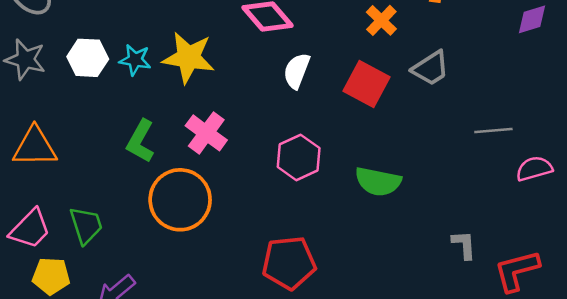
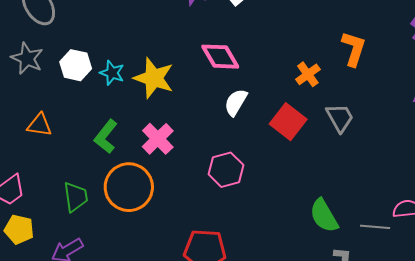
gray trapezoid: (431, 68) -> (340, 118), turned -96
gray line: (493, 130) -> (375, 227), moved
orange triangle: (35, 147) -> (40, 125), moved, size x0.7
green semicircle: (378, 182) -> (324, 216), moved, turned 39
green trapezoid: (86, 225) -> (76, 197), moved

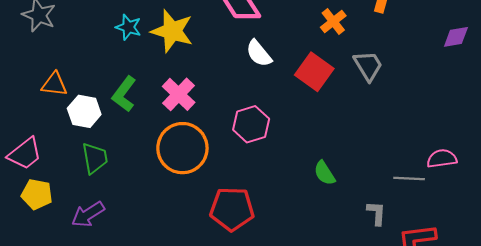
white hexagon: (76, 65) -> (84, 111), moved
white semicircle: (236, 102) -> (259, 53), turned -68
orange circle: (129, 187) -> (182, 148), moved
green semicircle: (324, 216) -> (324, 173), moved, size x0.7

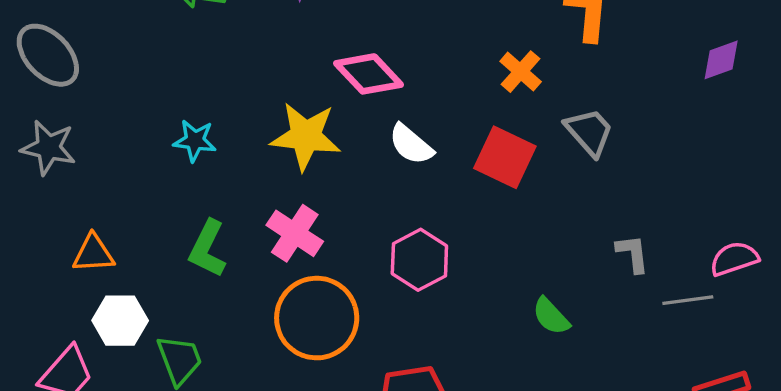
yellow star: (172, 31) -> (306, 136), moved
white hexagon: (84, 111) -> (120, 321), moved
gray L-shape: (376, 213) -> (633, 254), moved

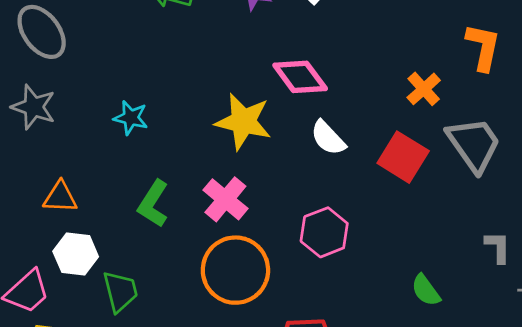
gray trapezoid: (589, 132) -> (474, 144), size x1.4
cyan star: (195, 141) -> (131, 118), moved

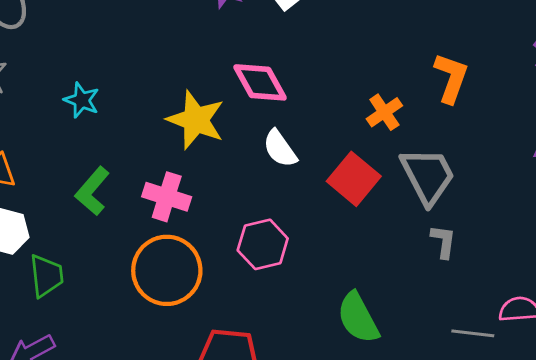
pink cross: (225, 199) -> (167, 197), turned -30
gray L-shape: (498, 247) -> (443, 241), moved
green semicircle: (426, 290) -> (358, 318), size x1.5

